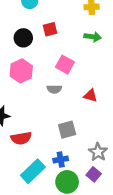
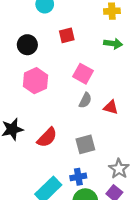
black circle: (23, 38) -> (27, 45), moved
gray semicircle: (54, 89) -> (85, 100), moved, turned -64
red semicircle: (21, 138) -> (47, 137), moved, turned -36

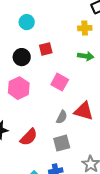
black circle: (27, 45) -> (22, 57), moved
gray semicircle: (85, 100) -> (62, 117), moved
red triangle: (111, 107) -> (84, 111), size x1.5

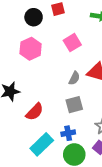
pink square: (60, 82) -> (72, 43), turned 30
red semicircle: (29, 137) -> (35, 112), moved

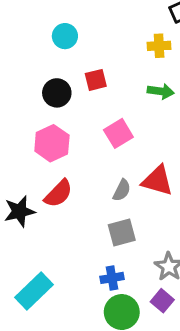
red semicircle: (35, 112) -> (58, 194), moved
cyan rectangle: (42, 144) -> (34, 291), moved

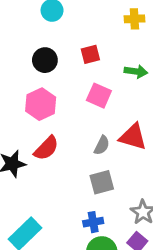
red square: (96, 80) -> (90, 54), moved
green arrow: (161, 91) -> (136, 71), moved
pink square: (118, 133) -> (99, 96), turned -35

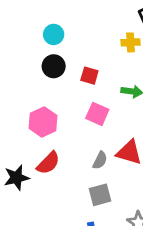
red square: (90, 54) -> (89, 76), turned 30
black circle: (45, 60) -> (54, 66), moved

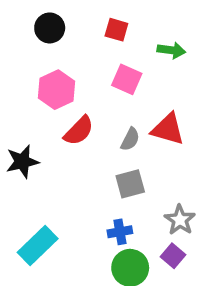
black circle: (54, 66) -> (50, 28), moved
red semicircle: (48, 163) -> (79, 131), moved

